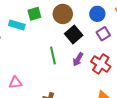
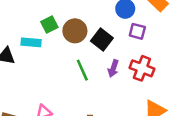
brown circle: (63, 14) -> (75, 31), moved
purple square: (103, 34) -> (137, 31), turned -32

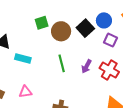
black square: (102, 40) -> (85, 28), moved
cyan rectangle: (31, 42) -> (23, 59), moved

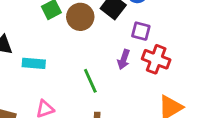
purple square: (111, 40) -> (141, 31), moved
green line: (62, 63) -> (90, 81), moved

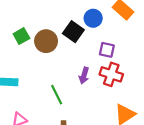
purple square: (141, 31) -> (107, 50), moved

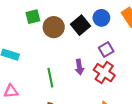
purple square: (107, 50) -> (106, 50), turned 32
purple arrow: (84, 76) -> (79, 67), turned -40

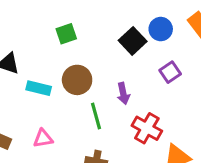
brown circle: (54, 27) -> (77, 80), moved
purple arrow: (79, 67) -> (123, 93), moved
red cross: (104, 73) -> (147, 128), moved

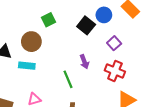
green square: (66, 34) -> (48, 20), moved
brown circle: (77, 80) -> (31, 42), moved
red cross: (147, 128) -> (115, 71), moved

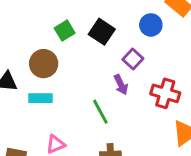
blue circle: (104, 15) -> (151, 25), moved
black square: (86, 25) -> (102, 32), moved
purple square: (114, 43) -> (133, 59), moved

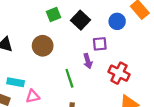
purple square: (133, 59) -> (100, 44), turned 32
brown circle: (44, 64) -> (43, 46), moved
cyan rectangle: (41, 98) -> (16, 82), moved

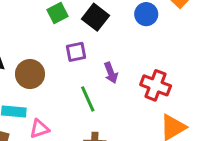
purple square: (100, 44) -> (76, 52), moved
brown circle: (43, 46) -> (30, 74), moved

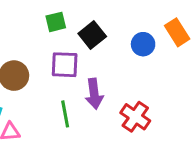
purple square: (76, 52) -> (65, 65), size x1.4
purple arrow: (111, 73) -> (94, 94), size x1.4

